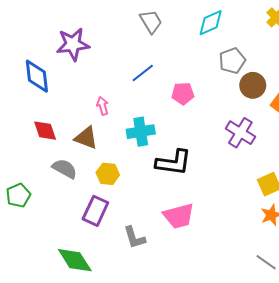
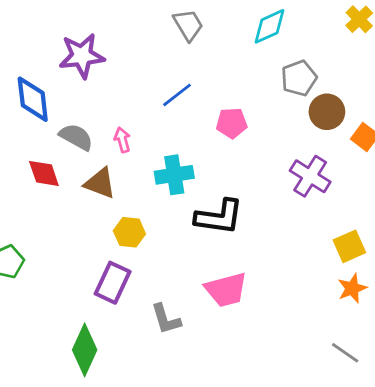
gray semicircle: (65, 169) -> (76, 137), moved
green diamond: (75, 260) -> (85, 350), turned 57

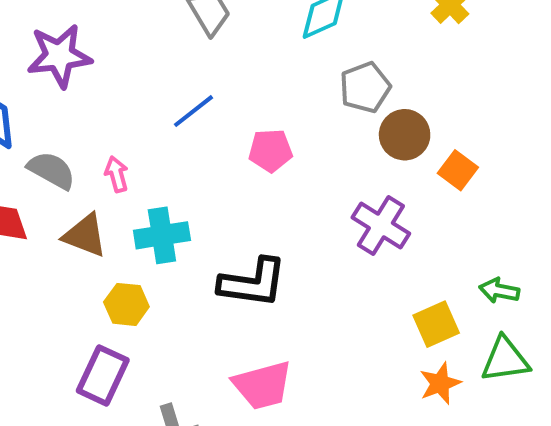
cyan cross: (174, 175) -> (162, 235), moved

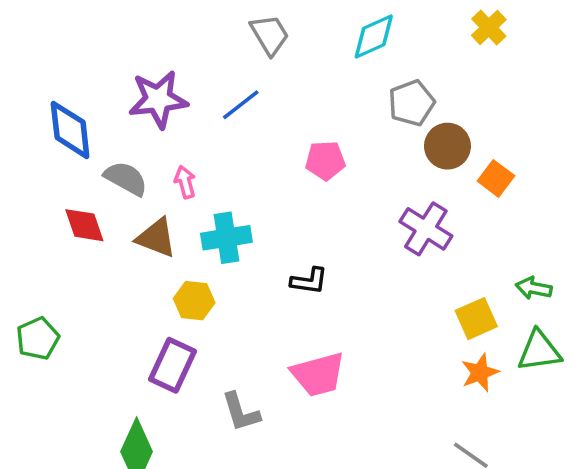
purple star: (59, 56) -> (158, 99), moved
blue line: (193, 111) -> (241, 105), moved
black L-shape: (253, 283) -> (309, 281), size x0.6

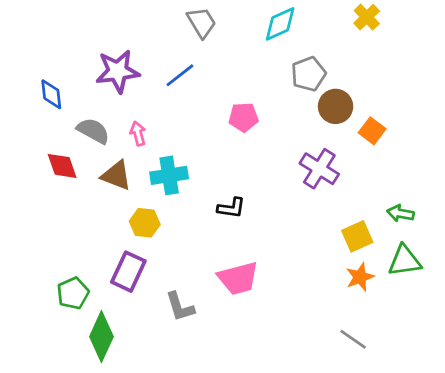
blue diamond: (70, 130) -> (51, 94), size x0.7
green pentagon: (38, 338) -> (73, 293), moved

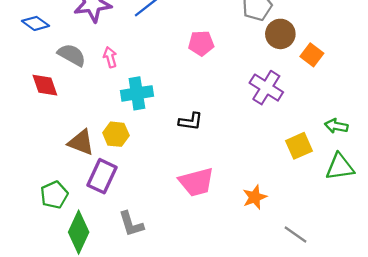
blue diamond: (51, 94) -> (36, 23), turned -48
brown triangle: (116, 175) -> (81, 142), moved
orange star: (360, 277) -> (255, 197), moved
gray L-shape: (180, 307) -> (131, 224), moved

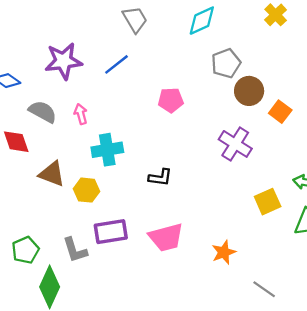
brown triangle: (81, 142) -> (52, 174), moved
purple rectangle: (102, 176) -> (111, 232), moved, turned 56
gray L-shape: (131, 224) -> (75, 250), moved

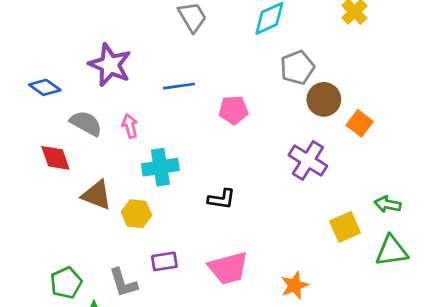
purple star: (63, 61) -> (110, 65), turned 30
blue line: (116, 64) -> (179, 86), moved, turned 30
purple rectangle: (111, 232) -> (164, 261), size x0.7

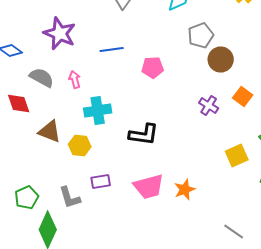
orange square: (360, 123) -> (243, 96), moved
purple cross: (308, 161) -> (209, 106), size x0.7
black L-shape: (222, 199) -> (144, 134), size x1.4
orange star: (295, 285) -> (185, 190), moved

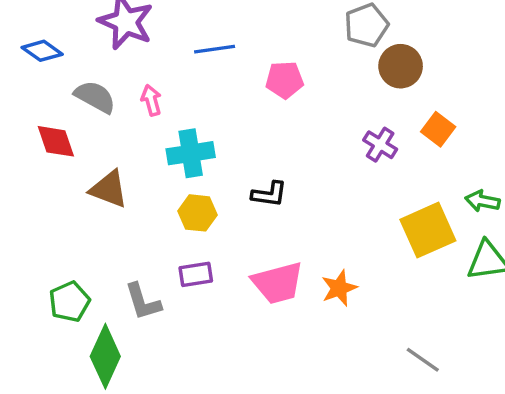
black L-shape: (144, 134) -> (269, 194), size x0.7
yellow hexagon: (80, 146) -> (197, 213), moved
yellow square: (237, 156) -> (428, 230), size x1.4

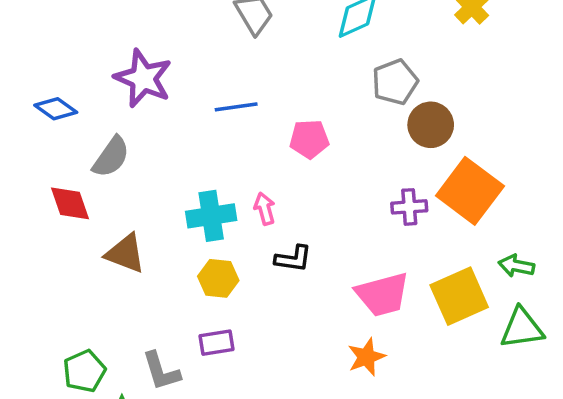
gray semicircle: (95, 97) -> (111, 157), turned 96
pink arrow: (151, 100) -> (265, 209), moved
orange square: (438, 129) -> (470, 191), size x1.8
purple cross: (380, 145) -> (409, 207), turned -36
pink trapezoid: (278, 283) -> (382, 294), moved

